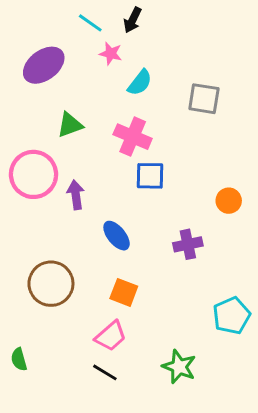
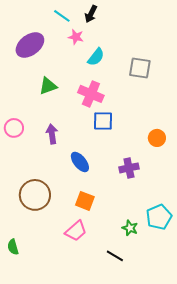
pink circle: (33, 174) -> (14, 128), moved, size x0.6
green star: (179, 367) -> (130, 228), moved, size x0.7
black line: (105, 372) -> (115, 256), moved

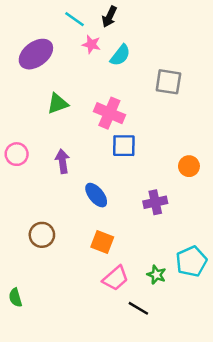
cyan semicircle: (96, 57) -> (120, 55), moved
brown circle: (35, 195) -> (42, 235), size x0.7
pink trapezoid: (76, 231) -> (115, 278), moved

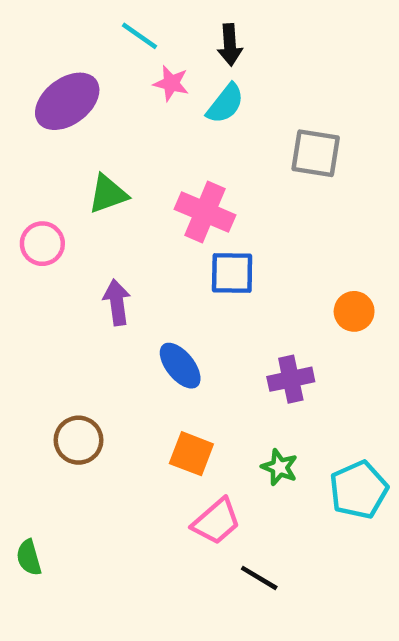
black arrow: (109, 17) -> (230, 45), moved, turned -30
pink circle: (17, 154) -> (42, 244), moved
green star: (156, 275) -> (280, 467), moved

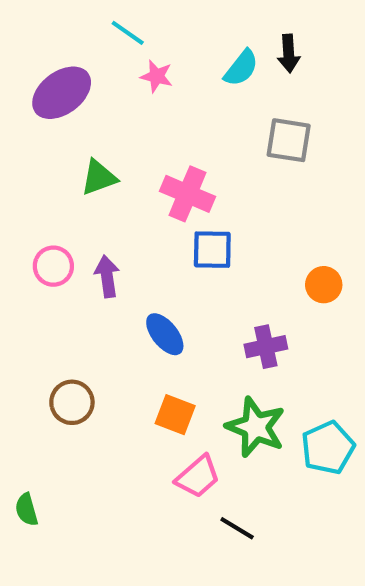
black arrow: (230, 45) -> (289, 54), moved
cyan semicircle: (225, 104) -> (241, 68), moved
pink circle: (42, 244) -> (53, 266), moved
green star: (280, 467) -> (256, 427), size x1.8

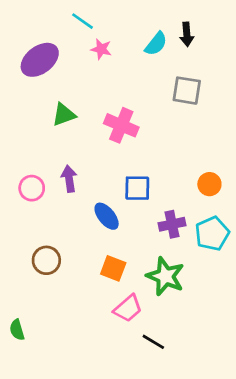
blue square: (212, 250) -> (137, 188), moved
pink circle: (53, 266) -> (32, 188), moved
cyan pentagon: (328, 448) -> (212, 234), moved

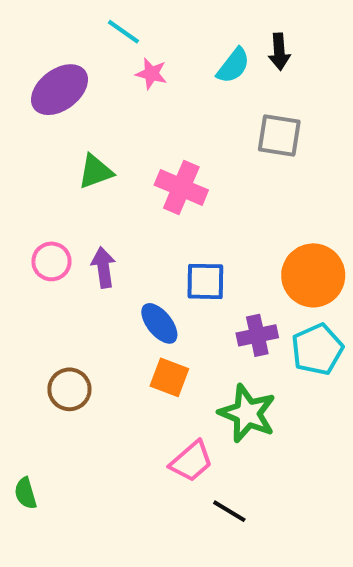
orange circle: (209, 184) -> (313, 275), size x1.8
pink circle: (32, 188) -> (51, 261), moved
orange square: (113, 268) -> (169, 377), moved

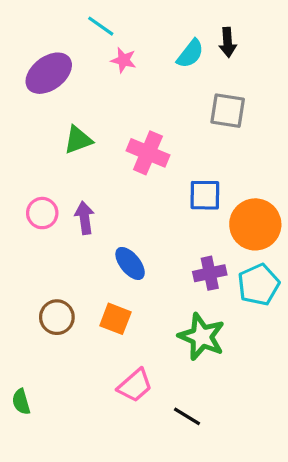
blue square: (205, 281) -> (205, 195), moved
orange square: (169, 377) -> (115, 319), moved
pink trapezoid: (191, 461) -> (135, 385), moved

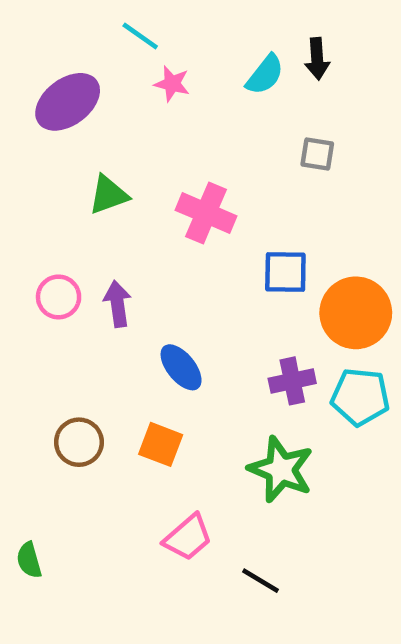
gray square: (228, 111) -> (317, 154), size x0.7
cyan pentagon: (259, 285) -> (360, 397), turned 30

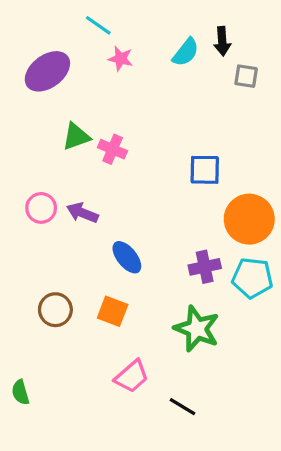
gray square: (317, 154) -> (246, 76), moved
pink cross: (206, 213) -> (113, 149), moved, size x0.7
blue square: (285, 272) -> (205, 170), moved
purple arrow: (118, 304) -> (82, 213), turned -60

